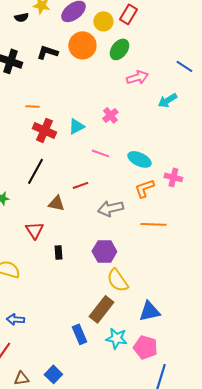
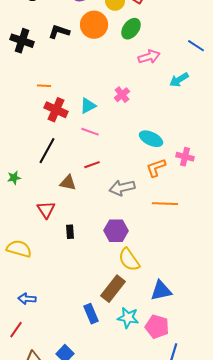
pink line: (100, 153) -> (90, 132), moved

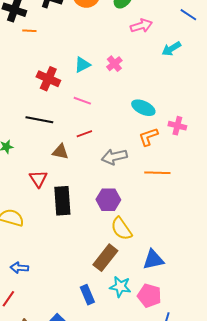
orange line: (44, 86) -> (29, 31), moved
cyan triangle: (88, 106) -> (82, 65), moved
black line: (47, 151) -> (39, 120), turned 72
black rectangle: (70, 232) -> (62, 201), size x2.0
blue rectangle: (91, 314) -> (87, 295), moved

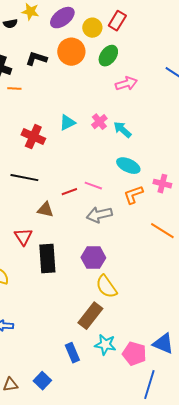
cyan arrow: (171, 49) -> (122, 130), moved, turned 72
pink line: (82, 101) -> (93, 186), moved
orange line: (157, 173) -> (162, 231), moved, turned 30
blue triangle: (153, 260) -> (163, 344), moved, turned 35

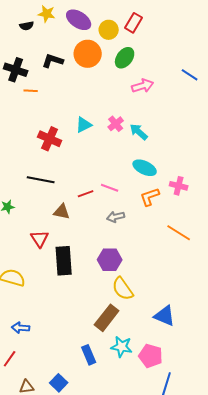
purple ellipse: (62, 18) -> (79, 20), turned 70
gray arrow: (99, 215) -> (116, 217), size x0.7
blue triangle: (163, 344) -> (165, 316), moved

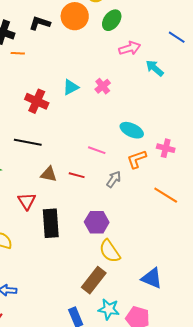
cyan arrow: (139, 132) -> (155, 68), moved
red line: (86, 194) -> (77, 175), moved, turned 35
gray arrow: (116, 217) -> (114, 179), moved, turned 138

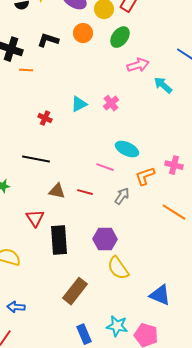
orange circle: (75, 16) -> (83, 33), size x0.7
red cross: (37, 101) -> (45, 118), size x0.6
cyan ellipse: (132, 130) -> (127, 149), moved
brown rectangle: (94, 280) -> (75, 291), moved

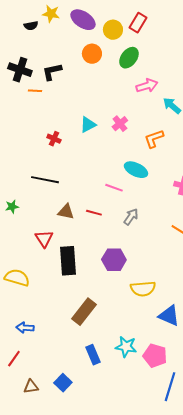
black L-shape: (48, 40) -> (52, 72), moved, turned -30
orange L-shape: (145, 176) -> (154, 139), moved
yellow semicircle: (118, 268) -> (143, 289), moved, turned -60

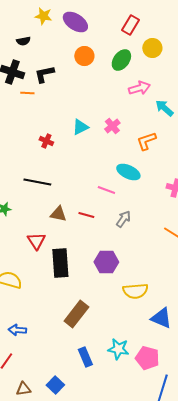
black semicircle: (31, 26) -> (23, 41), moved
yellow circle: (113, 30) -> (152, 48), moved

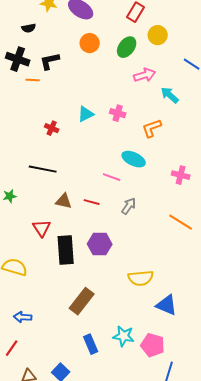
pink cross: (112, 126) -> (118, 113), turned -35
purple hexagon: (106, 262) -> (100, 244), moved

